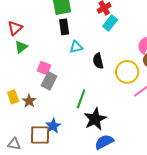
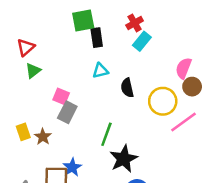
black rectangle: (64, 27) -> (97, 38), moved

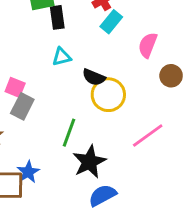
pink semicircle: (184, 68) -> (148, 45), moved
black semicircle: (127, 88) -> (94, 77), turned -54
yellow circle: (163, 101) -> (108, 95), moved
pink line: (184, 122) -> (148, 136), moved

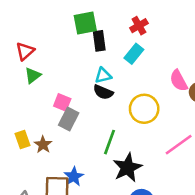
cyan rectangle: (111, 22) -> (134, 54), moved
pink semicircle: (148, 45) -> (179, 81), moved, turned -50
black semicircle: (94, 77) -> (103, 92), moved

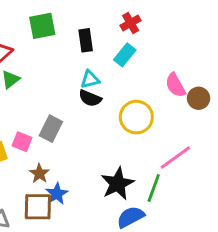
green square: (85, 23) -> (42, 26), moved
pink square: (62, 102) -> (22, 142), moved
green line: (110, 142) -> (154, 188), moved
brown star: (43, 145) -> (39, 173), moved

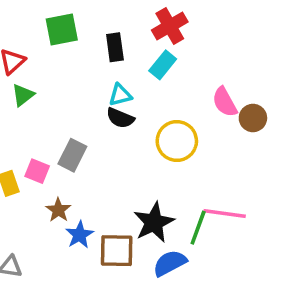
red cross: (131, 23) -> (170, 26), size x1.4
pink line: (175, 158) -> (225, 214), moved, turned 44
brown square: (38, 207) -> (117, 251), moved

